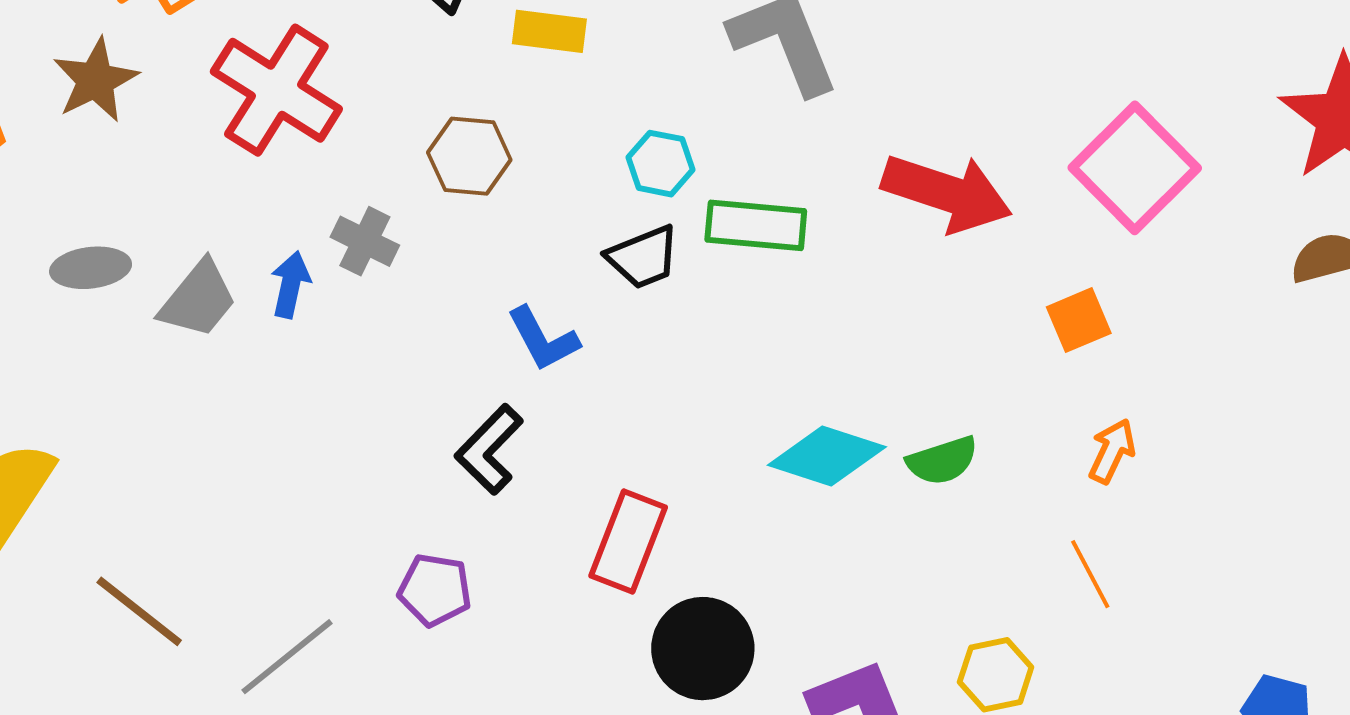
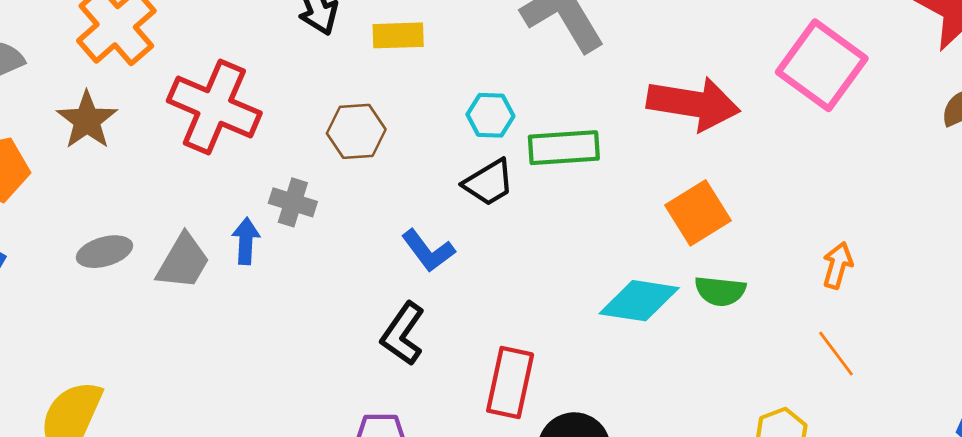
orange square: (1079, 320) -> (698, 213), moved, size x1.4
green semicircle: (942, 461) -> (720, 291), turned 33

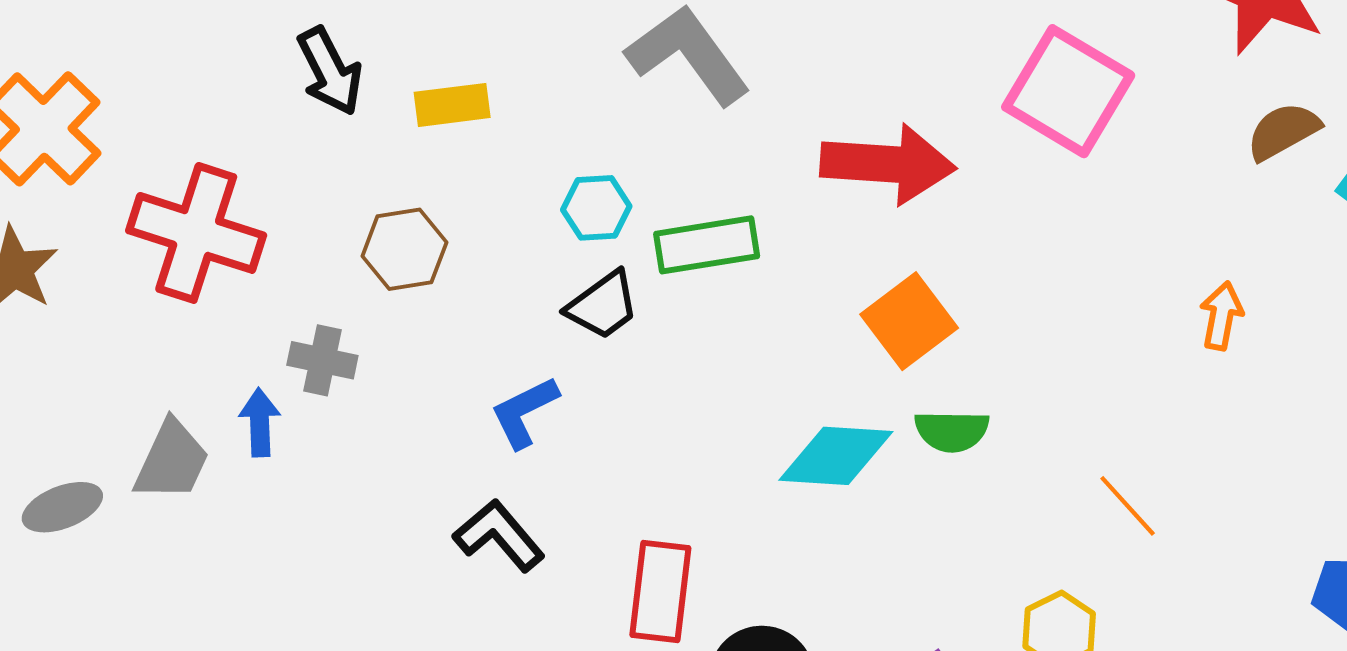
blue L-shape: (428, 251) -> (524, 412), turned 106
gray ellipse: (104, 252) -> (62, 507), moved
orange arrow: (838, 265) -> (1221, 316), moved
black L-shape: (403, 334) -> (499, 535), turned 110

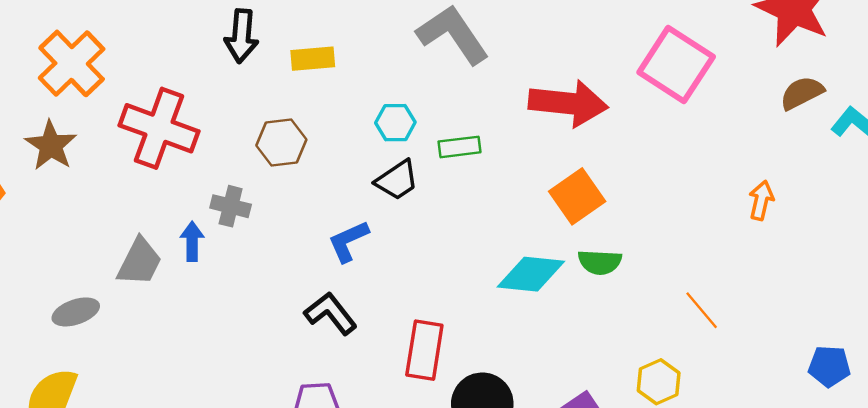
black arrow: (330, 71) -> (241, 36), turned 30
green rectangle: (707, 245) -> (460, 147), size x0.7
gray ellipse: (62, 507) -> (76, 312), moved

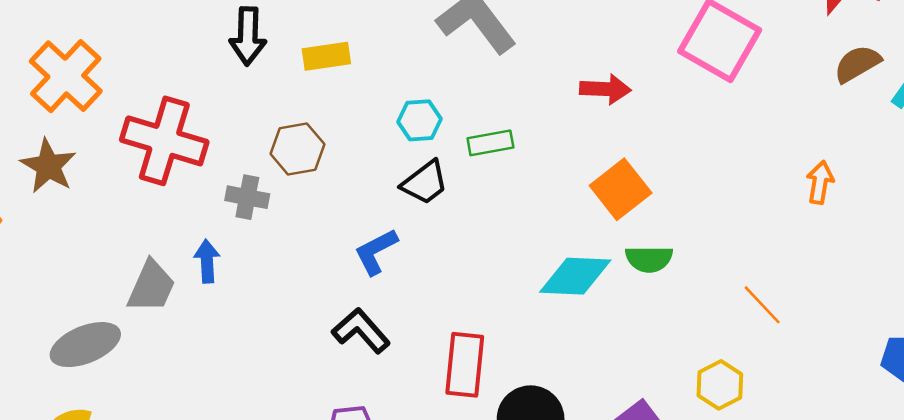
red arrow: (568, 103) -> (605, 89), size x0.6
gray cross: (231, 206) -> (247, 197), moved
gray ellipse: (76, 312) -> (85, 345), size x1.4

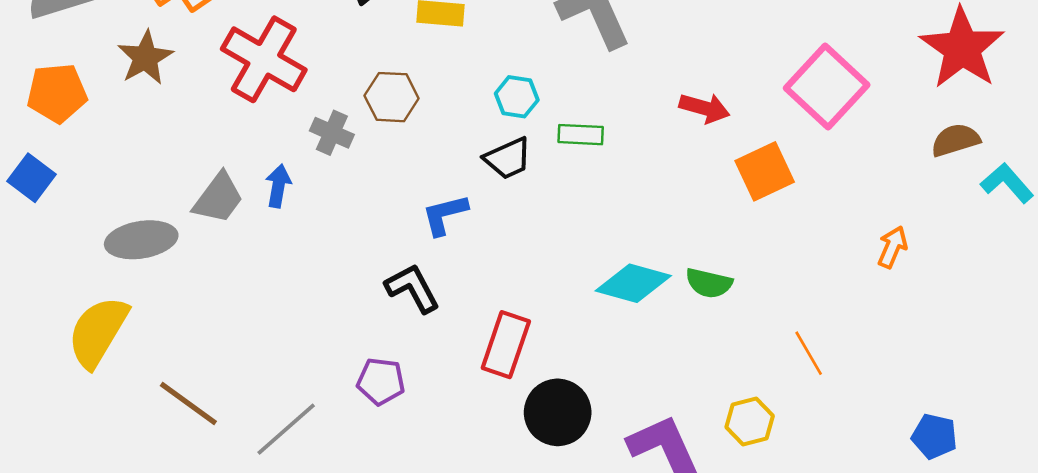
orange square: (621, 189) -> (765, 171), moved

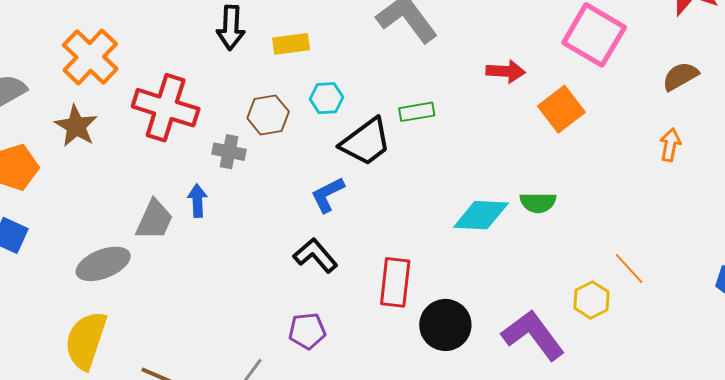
cyan hexagon: (517, 97) -> (327, 98), moved
brown semicircle: (955, 140) -> (680, 76), moved
black trapezoid: (508, 158) -> (366, 142), size x1.4
orange line: (809, 353) -> (629, 268), moved

